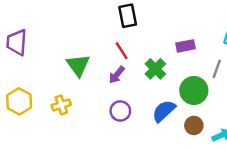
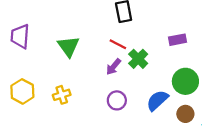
red line: (122, 51) -> (118, 44), turned -30
green triangle: (78, 65) -> (68, 46), moved
green cross: (155, 69) -> (138, 59), moved

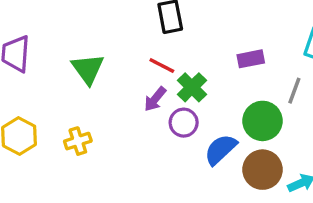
purple circle: (117, 100) -> (184, 123), moved
brown circle: (185, 114) -> (263, 170), size x1.5

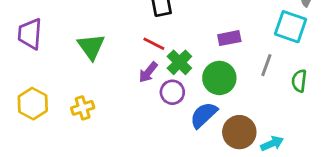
green circle: (263, 121) -> (219, 78), moved

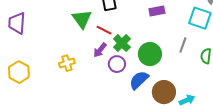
purple rectangle: (229, 38) -> (157, 11), moved
green triangle: (91, 47) -> (82, 19), moved
yellow cross: (83, 108) -> (67, 63), moved

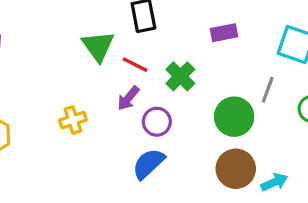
green cross: (122, 43) -> (180, 76), moved
green circle: (150, 54) -> (234, 117), moved
blue semicircle: (139, 80) -> (148, 164), moved

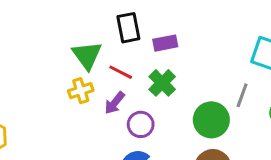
purple rectangle: (224, 33) -> (165, 43), moved
yellow cross: (73, 120) -> (81, 91), moved

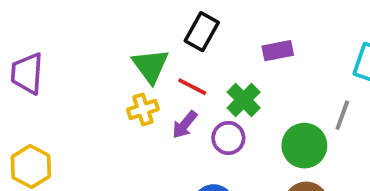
black rectangle: (128, 28) -> (202, 32), turned 40
purple rectangle: (165, 43) -> (278, 51), moved
purple circle: (141, 124) -> (228, 138), moved

